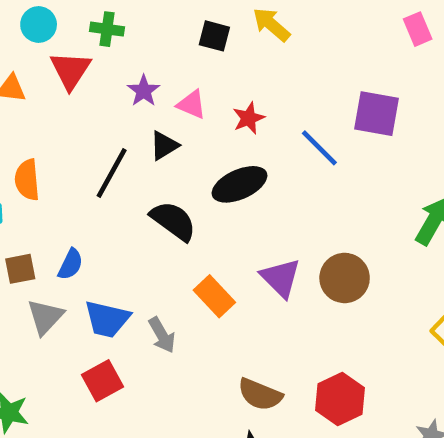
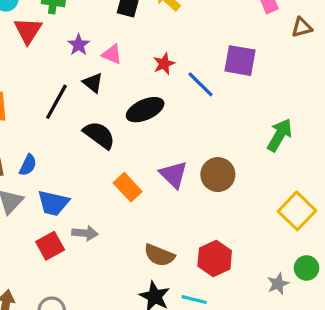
red star: (249, 118) -> (164, 64), moved
black triangle: (164, 146) -> (93, 83), turned -50
gray arrow: (162, 335) -> (85, 233), moved, turned -55

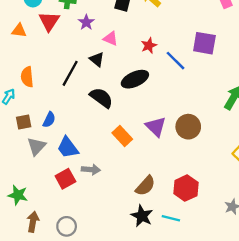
purple star: (79, 45) -> (86, 22), moved
blue trapezoid: (53, 203) -> (68, 148), turned 40
brown semicircle: (159, 255) -> (145, 186), turned -70

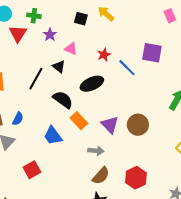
orange rectangle: (122, 136) -> (79, 121), moved
blue trapezoid: (68, 148) -> (53, 136), moved
gray arrow: (91, 170) -> (96, 151), moved

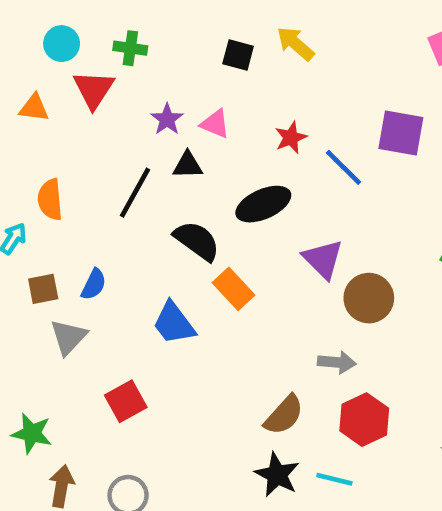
purple star: (50, 35) -> (167, 119), moved
black triangle: (59, 67) -> (188, 165), turned -40
purple triangle: (110, 125) -> (323, 259), moved
gray arrow: (96, 151) -> (337, 362), moved

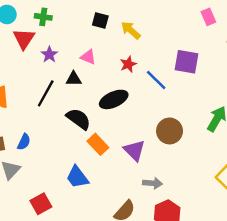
yellow arrow: (295, 44) -> (131, 30), moved
purple star: (167, 119) -> (49, 55), moved
purple triangle: (323, 259) -> (134, 150), moved
brown circle: (369, 298) -> (170, 131), moved
blue trapezoid: (174, 323) -> (77, 177), moved

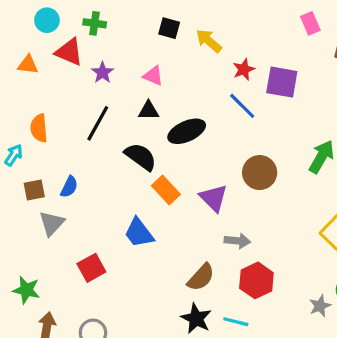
red triangle: (24, 39) -> (69, 52), turned -40
red star: (128, 64) -> (244, 69), moved
black triangle: (74, 79) -> (149, 111), moved

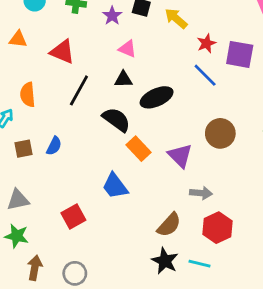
red triangle: (69, 52) -> (62, 52), moved
purple star: (102, 73) -> (112, 16), moved
gray triangle: (52, 223) -> (18, 200), moved, turned 35

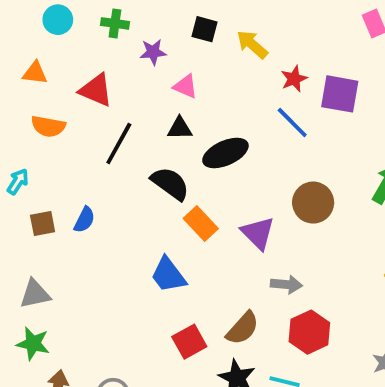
purple star: (112, 16) -> (153, 52), moved, turned 30
orange semicircle: (28, 95) -> (48, 126), moved, turned -75
red square: (73, 217) -> (189, 342), moved

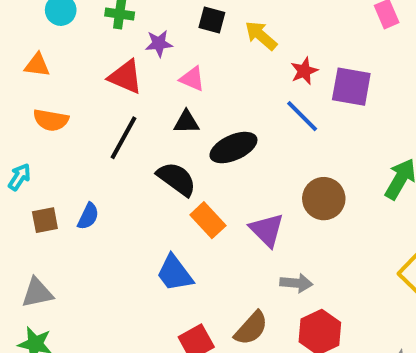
red triangle: (96, 90) -> (125, 77), moved

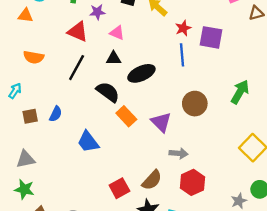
orange triangle: (37, 65) -> (26, 15), moved
blue line: (302, 116) -> (182, 55), turned 40
blue trapezoid: (175, 273) -> (88, 142), moved

